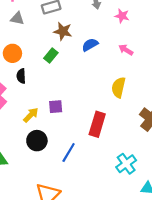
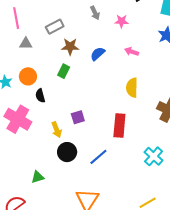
yellow arrow: (31, 115) -> (57, 130), turned 126
blue line: (69, 153) -> (98, 157), turned 30

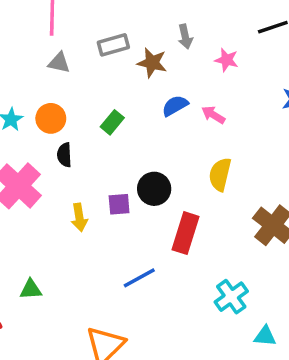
brown star: (70, 47) -> (152, 63), moved
pink arrow: (132, 52) -> (213, 115), moved
black circle: (67, 152) -> (154, 189), moved

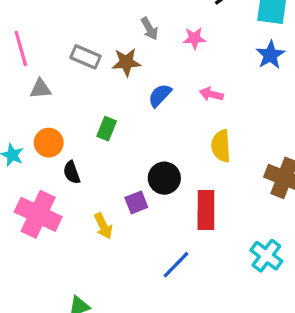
gray rectangle: (113, 45) -> (85, 57), turned 56
pink arrow: (213, 115) -> (211, 94), moved

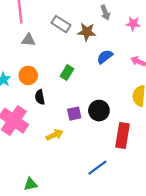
purple square: (136, 202) -> (74, 114), moved
yellow arrow: (103, 226) -> (55, 135), turned -98

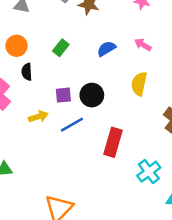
blue semicircle: (105, 57) -> (106, 49), moved
red rectangle: (122, 136) -> (113, 142), moved
blue line: (97, 168) -> (72, 125), moved

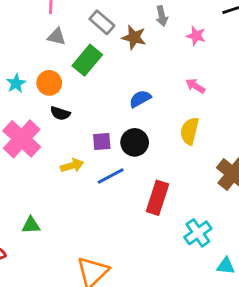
green rectangle: (61, 48) -> (87, 60), moved, size x1.5
blue semicircle: (106, 49) -> (140, 99), moved
black semicircle: (27, 72) -> (60, 113), turned -70

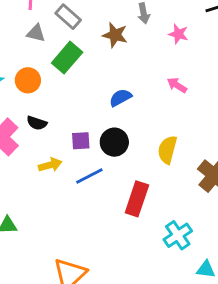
gray rectangle: (102, 22) -> (68, 17), moved
black semicircle: (60, 113) -> (37, 123), moved
yellow semicircle: (190, 131) -> (167, 150), moved

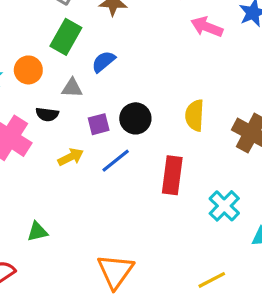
gray triangle: (36, 33) -> (72, 88), moved
pink arrow: (177, 85) -> (207, 27), moved, size x1.4
blue semicircle: (120, 98) -> (103, 62), moved

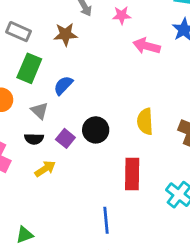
gray triangle: (72, 88) -> (40, 111), turned 48
black semicircle: (47, 114) -> (34, 139), moved
purple square: (99, 124) -> (65, 138), turned -30
blue line: (116, 161) -> (106, 220), moved, turned -50

